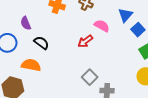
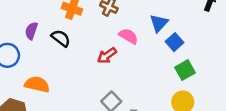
purple semicircle: (26, 23) -> (31, 31), turned 40
black semicircle: (41, 43) -> (61, 38), moved

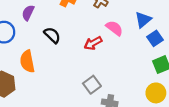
black semicircle: (61, 38) -> (52, 35), moved
orange semicircle: (37, 84) -> (27, 61), turned -120

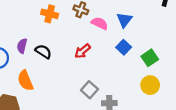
purple semicircle: (28, 13) -> (22, 46), moved
pink semicircle: (114, 28) -> (100, 23), moved
blue square: (155, 38) -> (124, 47), moved

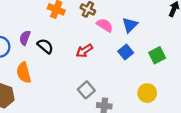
green square: (150, 58) -> (157, 55), moved

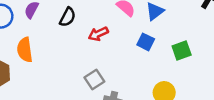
black semicircle: (45, 46) -> (68, 17), moved, turned 70
blue square: (126, 52) -> (146, 42), turned -32

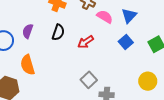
blue square: (146, 42) -> (126, 42), turned 32

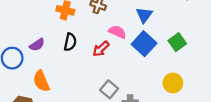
pink semicircle: (105, 17) -> (117, 32), moved
purple semicircle: (28, 31) -> (37, 45), turned -136
blue square: (126, 42) -> (144, 44), size x1.5

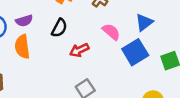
red arrow: (101, 49) -> (79, 50), moved
orange semicircle: (41, 81) -> (22, 47), moved

